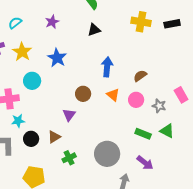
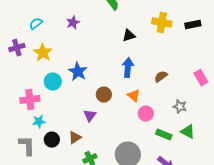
black triangle: (94, 30) -> (129, 36), moved
blue star: (57, 58) -> (78, 72), moved
pink rectangle: (181, 95) -> (201, 78), moved
pink circle: (136, 100) -> (146, 114), moved

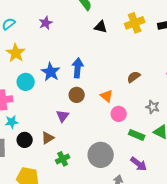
yellow cross: (162, 23) -> (135, 23), turned -30
black triangle: (129, 36) -> (101, 27), moved, turned 32
blue arrow: (128, 68) -> (78, 68), moved

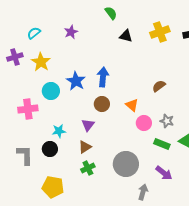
gray star: (153, 107) -> (167, 121), moved
cyan star: (12, 122) -> (59, 131), moved
brown triangle: (48, 138) -> (85, 147), moved

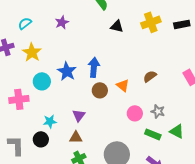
brown circle: (102, 104) -> (100, 90), moved
orange triangle: (132, 105) -> (123, 85), moved
brown triangle: (85, 147) -> (76, 137), turned 32

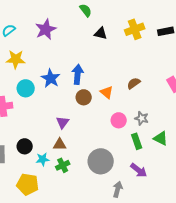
purple star: (62, 22) -> (46, 29), size x1.5
yellow star: (32, 52) -> (16, 59), turned -30
cyan star: (50, 121) -> (43, 159), moved
green rectangle: (153, 134) -> (137, 141), turned 49

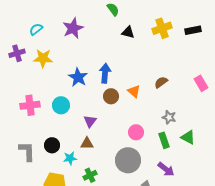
cyan circle: (26, 88) -> (61, 105), moved
pink circle: (119, 120) -> (136, 132), moved
green cross: (63, 165) -> (90, 175), moved

